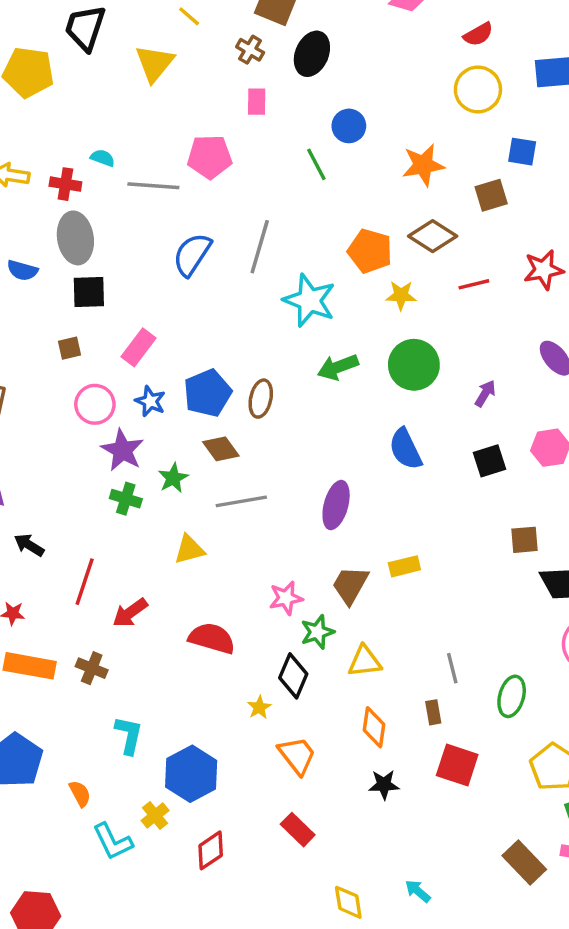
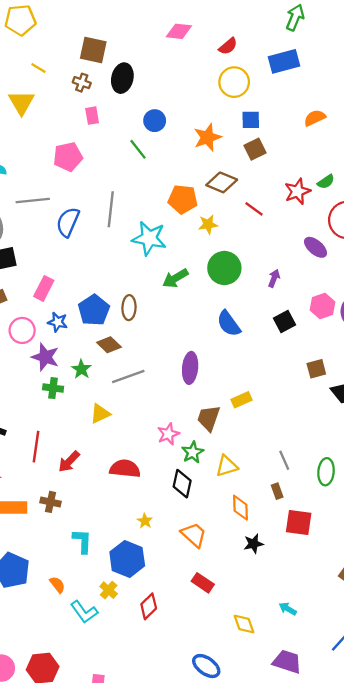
blue square: (522, 152) -> (251, 120), moved
gray line: (153, 186) -> (33, 201), moved
red line: (474, 284) -> (254, 209), turned 60
yellow star: (259, 707) -> (145, 521), moved

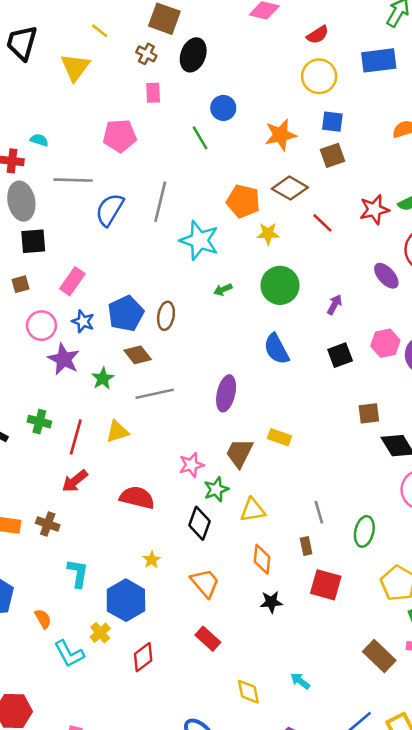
green arrow: (175, 278) -> (223, 290), size x0.6
green cross: (53, 388) -> (39, 422), moved
yellow rectangle: (242, 400) -> (279, 437), turned 36
red line: (36, 447) -> (76, 437), moved

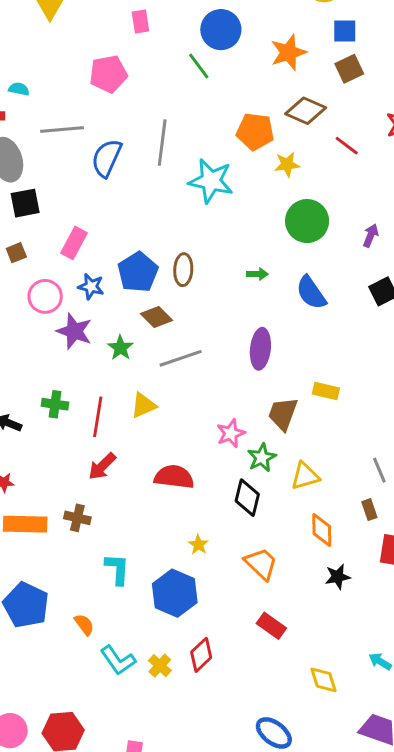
blue circle: (223, 108) -> (221, 30), size x1.4
green arrow: (223, 290) -> (257, 274), moved, turned -150
yellow cross: (100, 633) -> (160, 666), moved

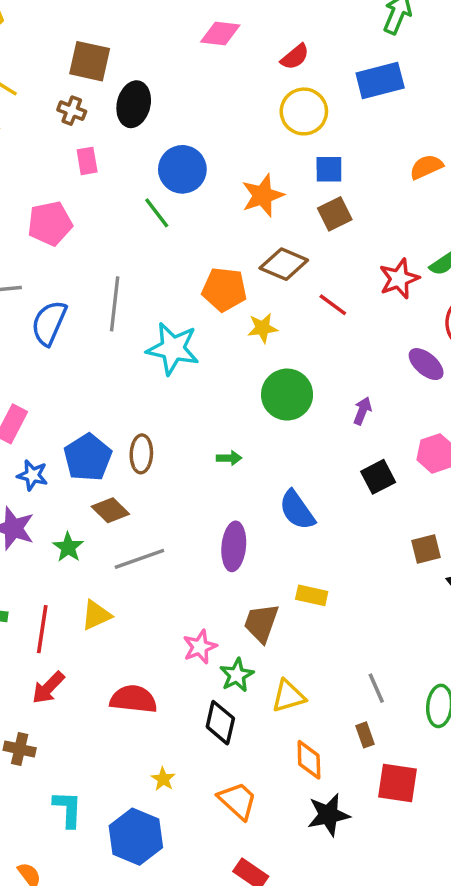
blue semicircle: (311, 293) -> (297, 510), moved
black star: (338, 577) -> (328, 815), size x1.4

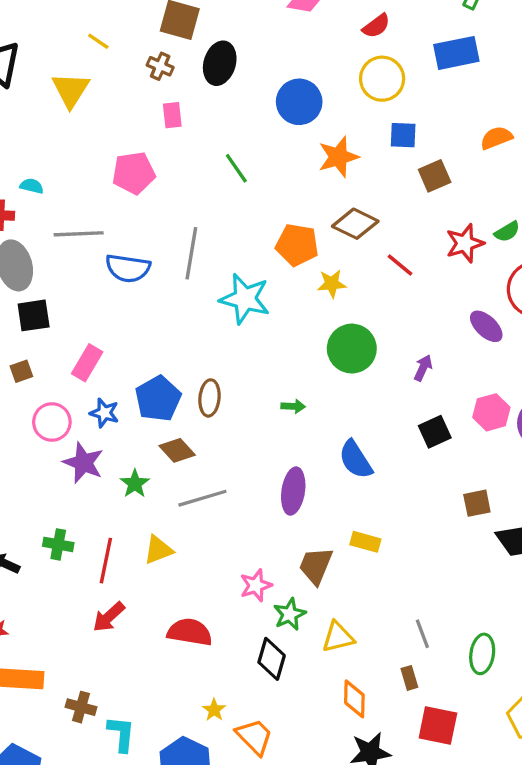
blue circle: (182, 169) -> (299, 102), moved
brown square: (335, 214) -> (435, 176), moved
blue semicircle: (49, 323) -> (128, 268), turned -108
brown cross: (20, 749) -> (81, 707), moved
orange trapezoid: (238, 801) -> (254, 737), moved

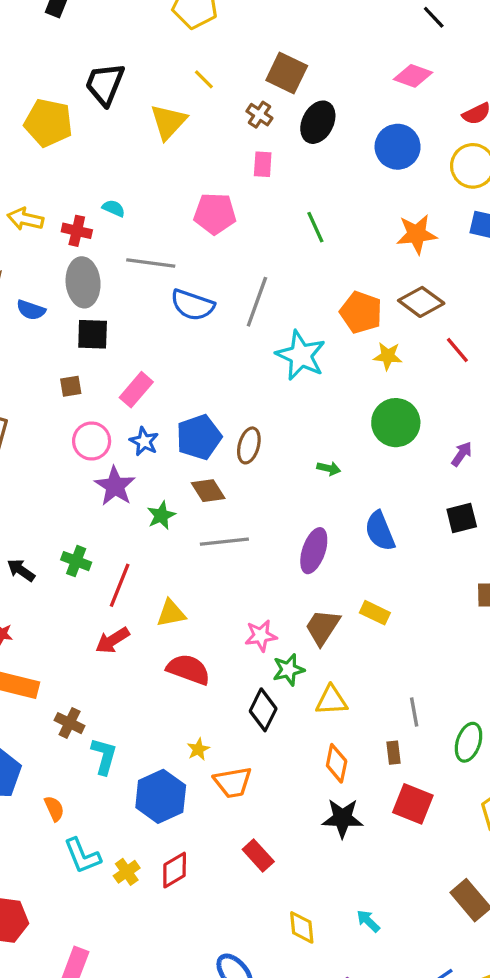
blue circle: (299, 102) -> (398, 147), moved
yellow triangle: (158, 550) -> (171, 613), moved
orange trapezoid: (254, 737) -> (233, 782), turned 114

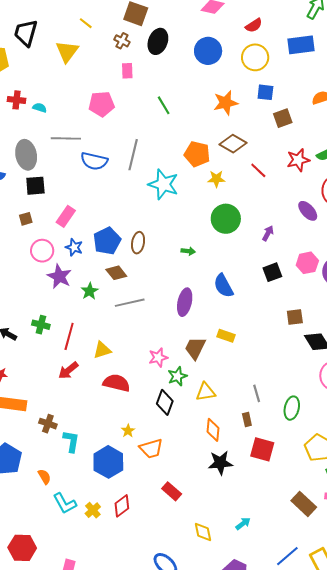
red cross: (77, 231) -> (17, 100), moved
cyan arrow: (368, 921) -> (243, 524), turned 105

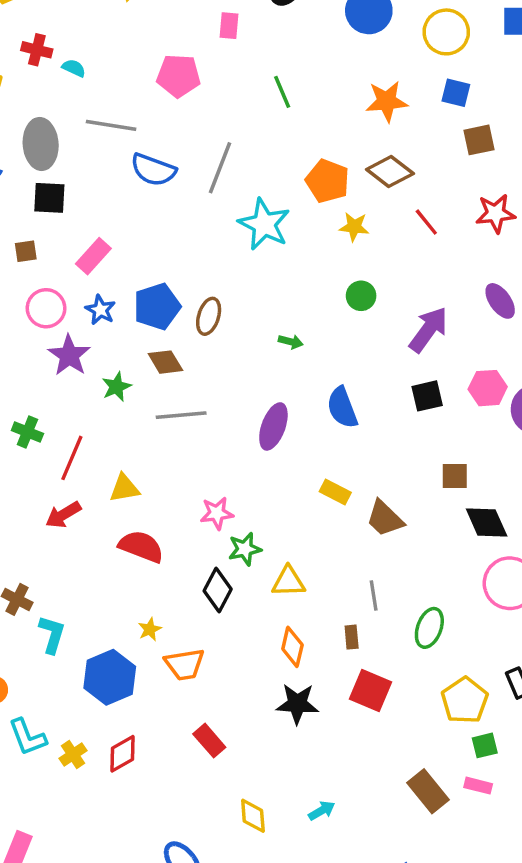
green circle: (226, 219) -> (361, 296), size x0.6
purple arrow: (268, 233) -> (428, 330), size x1.8
brown trapezoid: (195, 348) -> (385, 519), moved, turned -80

